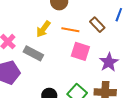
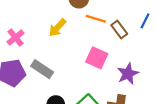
orange line: (70, 30) -> (96, 19), moved
gray rectangle: (33, 53) -> (42, 69), moved

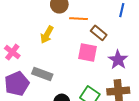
brown rectangle: (119, 29) -> (99, 33), moved

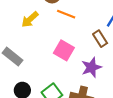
brown rectangle: (99, 33) -> (100, 39), moved

